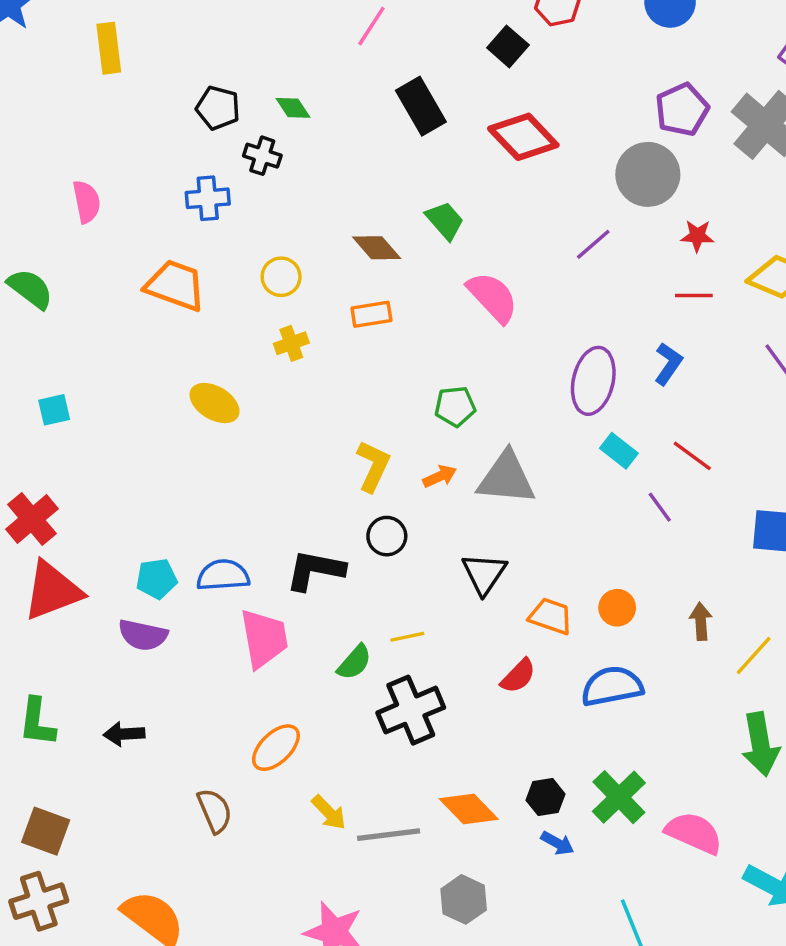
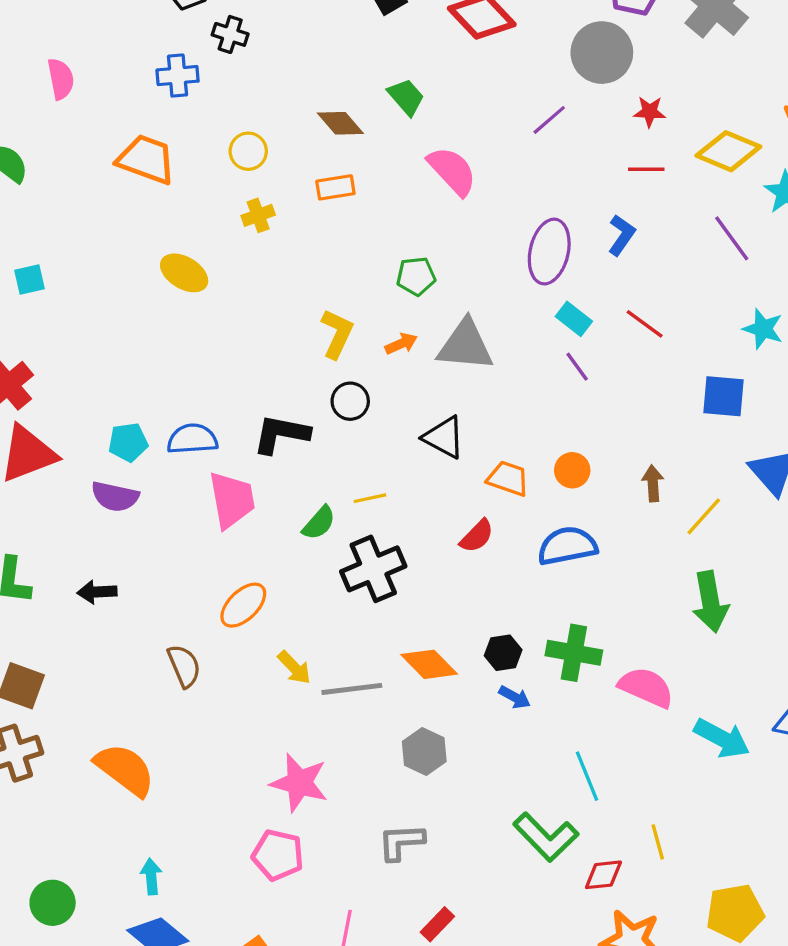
purple line: (660, 507) -> (577, 367), moved
black triangle: (484, 574) -> (444, 437), turned -36
green cross: (619, 797) -> (574, 653), turned -36

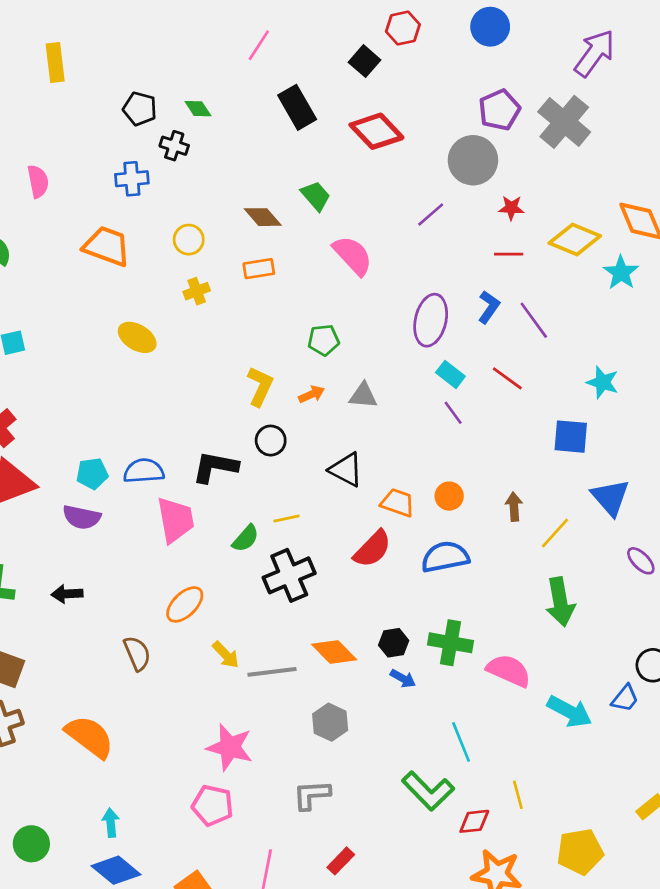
purple line: (732, 238) -> (534, 320), moved
gray triangle: (465, 345) -> (363, 396), size x0.6
red semicircle: (477, 536) -> (372, 549), size x1.4

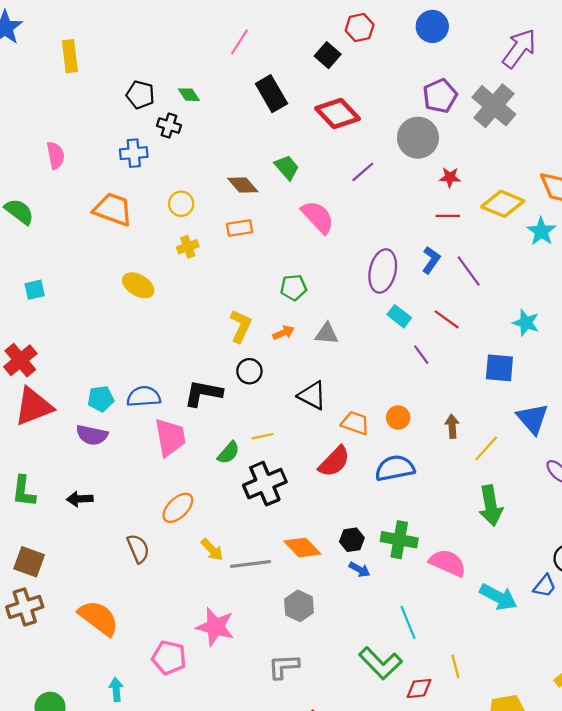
purple line: (431, 214) -> (363, 172), moved
purple line: (453, 413) -> (421, 355), moved
pink pentagon: (213, 805) -> (169, 658), moved

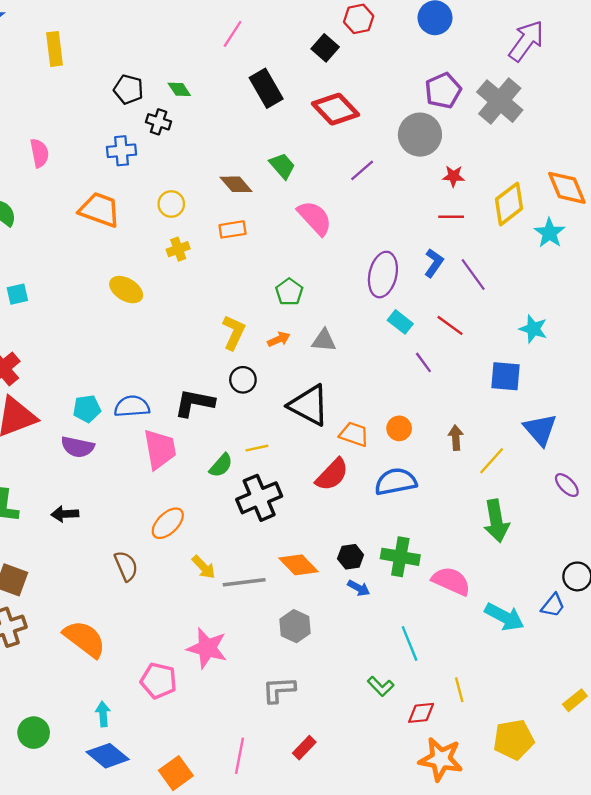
yellow diamond: (503, 204) -> (509, 204), turned -60
green pentagon: (293, 287) -> (289, 292), turned -30
black triangle: (312, 395) -> (309, 405), size x1.4
green L-shape: (380, 663) -> (381, 686), size x0.6

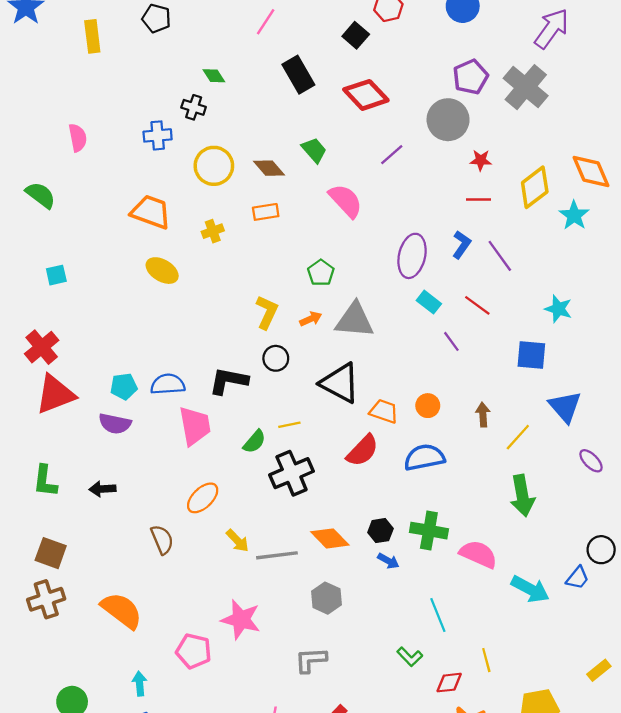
black pentagon: (128, 89) -> (156, 18), moved
yellow circle: (171, 204) -> (214, 166), moved, size x1.5
orange trapezoid: (100, 210) -> (151, 212), moved
gray triangle: (324, 340) -> (355, 320), size x1.6

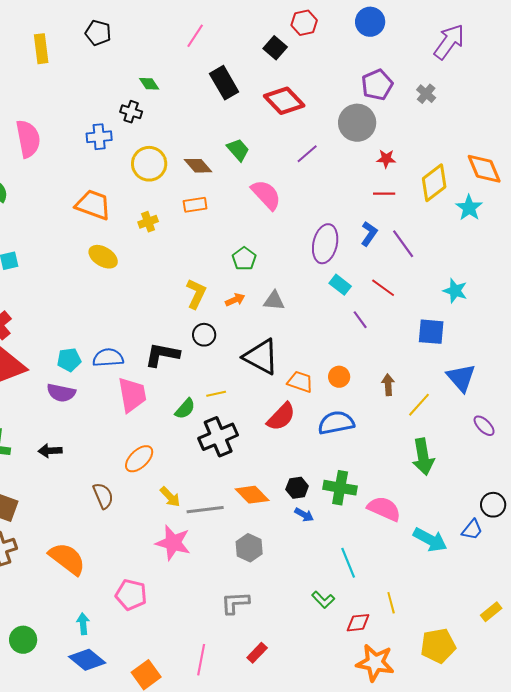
gray cross: (526, 87) -> (426, 94), size x0.5
pink semicircle: (78, 138) -> (28, 139), size x1.5
gray triangle: (355, 320) -> (274, 301), size x0.6
pink star: (241, 619) -> (173, 543), moved

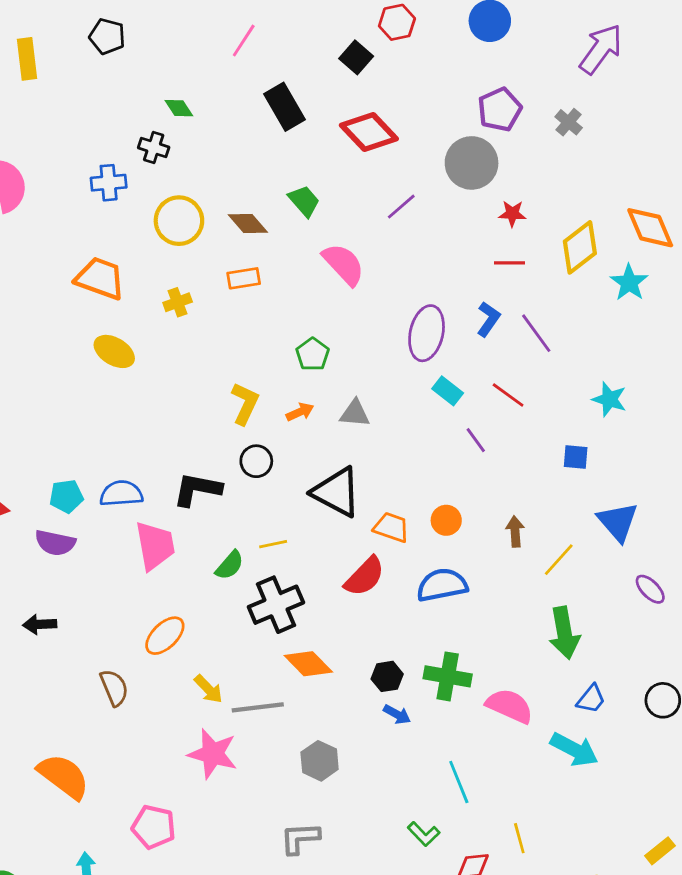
blue square: (431, 332) -> (576, 457), size x0.7
orange diamond: (252, 495) -> (308, 664), moved
blue trapezoid: (472, 530) -> (591, 699), moved

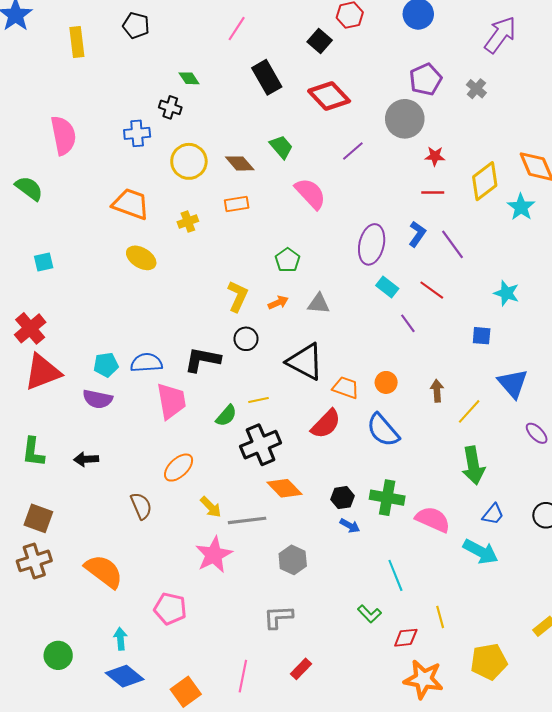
blue semicircle: (442, 585) -> (383, 430), turned -120
pink star: (213, 754) -> (214, 555), turned 30

